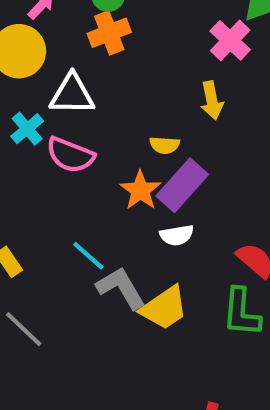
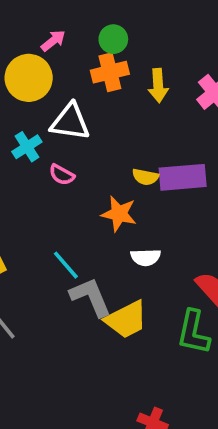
yellow arrow: (212, 100) -> (158, 86), moved
pink semicircle: (70, 155) -> (62, 175), size x0.6
purple rectangle: (182, 185) -> (183, 177), moved, turned 36
orange star: (140, 190) -> (119, 214), turned -30

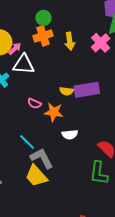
pink arrow: (53, 41) -> (15, 49), moved
pink semicircle: (62, 175) -> (34, 103), moved
yellow trapezoid: (126, 320) -> (36, 176), moved, turned 80

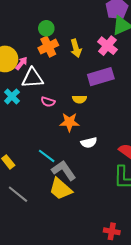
purple rectangle: (87, 90) -> (101, 77), moved
pink semicircle: (34, 103) -> (48, 102), moved

